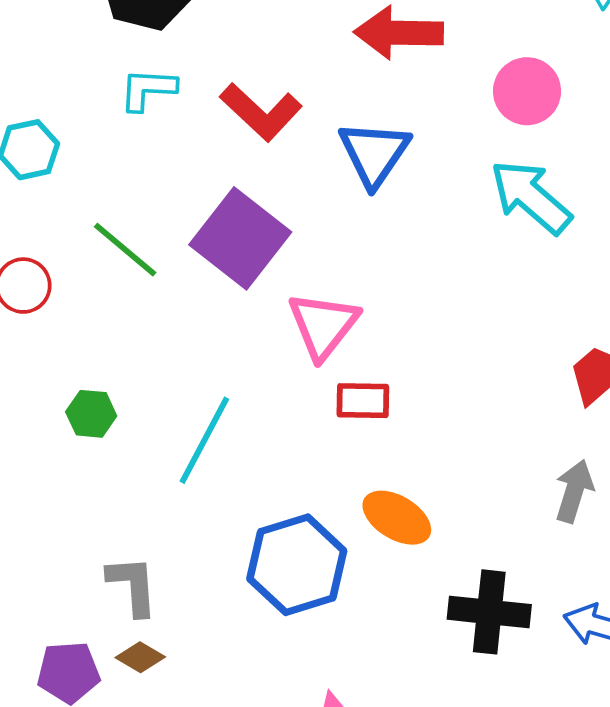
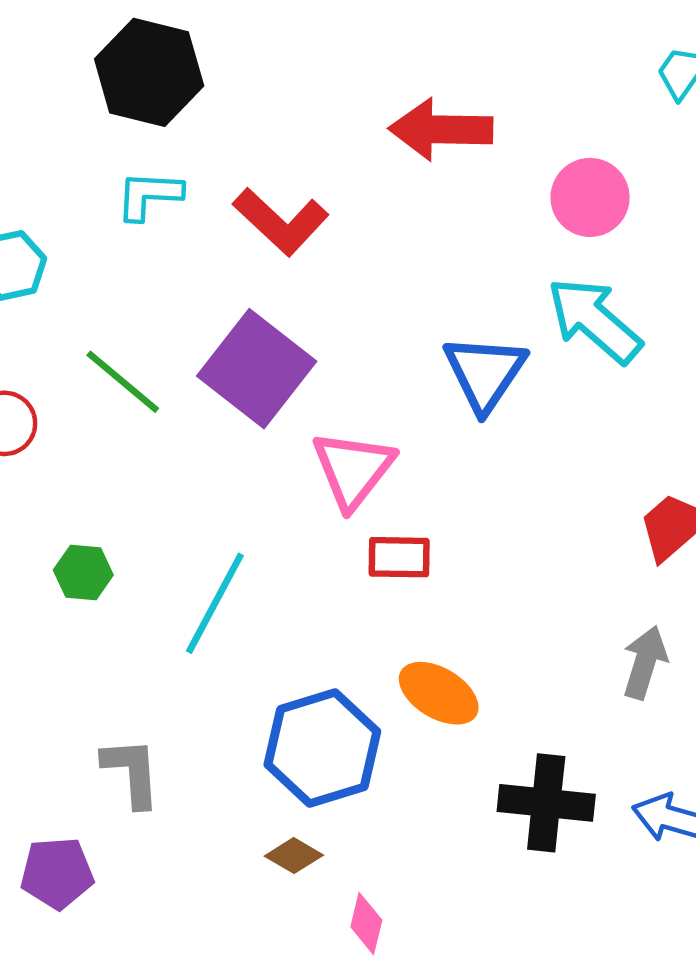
blue triangle: (374, 153) -> (485, 373), moved
brown diamond: (140, 657) -> (294, 856), moved

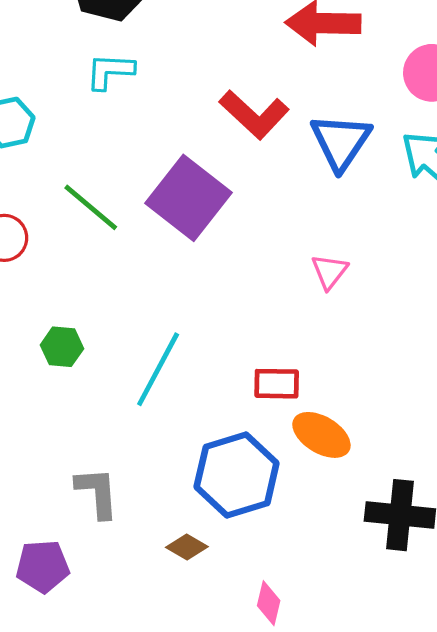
red L-shape: (281, 222) -> (254, 115), moved
blue triangle: (485, 373) -> (341, 142), moved
pink triangle: (353, 469) -> (329, 272), moved, size x0.6
red rectangle: (399, 557) -> (277, 384), moved
brown diamond: (294, 856) -> (187, 547), moved

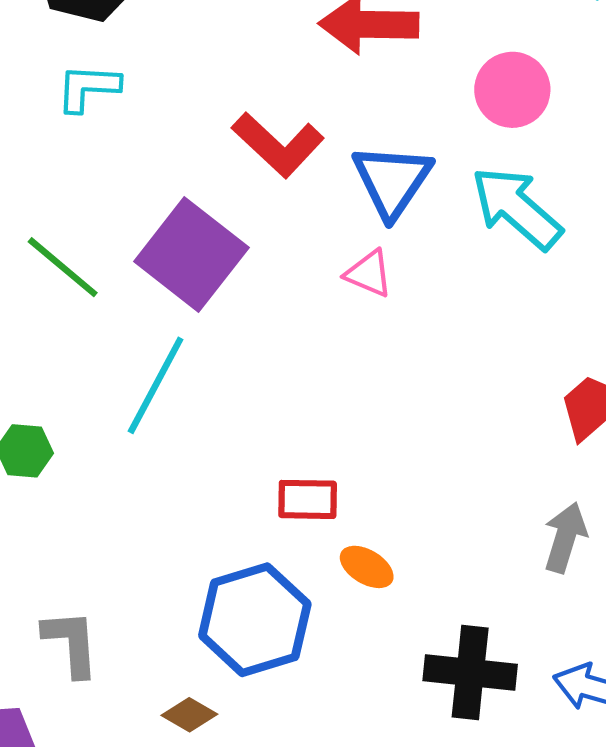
pink triangle: (329, 272) -> (369, 273), moved, turned -45
cyan line: (158, 369) -> (156, 385), moved
orange ellipse: (321, 435) -> (367, 567), size x0.7

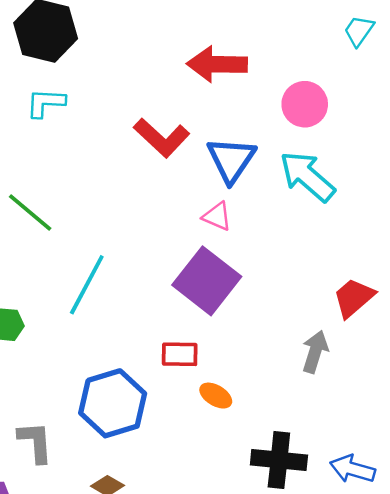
purple square: (191, 254) -> (207, 281), moved
gray arrow: (565, 537) -> (315, 352), moved
blue hexagon: (255, 620) -> (113, 403), moved

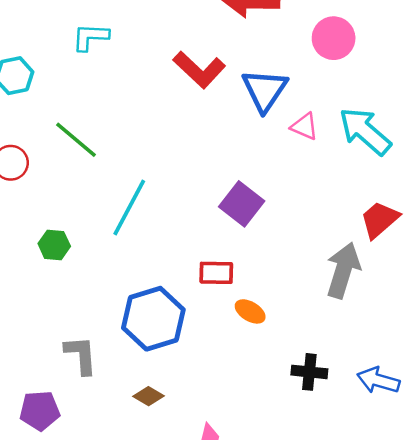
cyan arrow: (307, 176) -> (365, 131), moved
pink triangle: (217, 216) -> (305, 126), moved
purple square: (207, 281) -> (242, 204), size x0.7
gray arrow: (315, 352) -> (343, 270), size x1.4
black cross: (279, 460) -> (309, 372), size x0.7

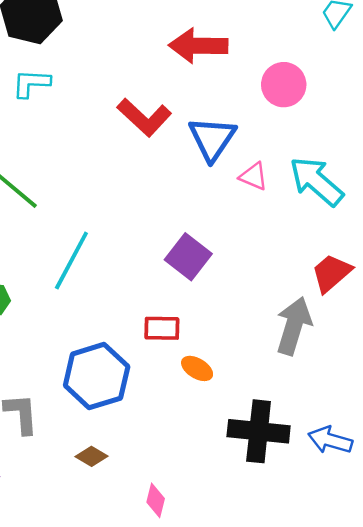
black cross: (309, 372) -> (259, 431), size x1.6

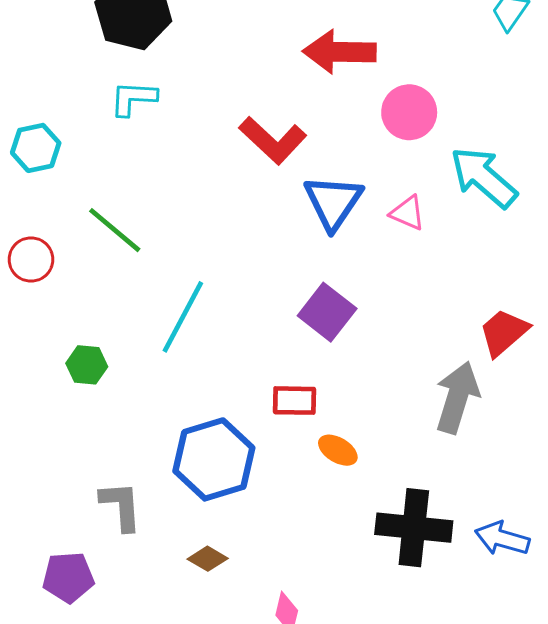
pink circle: (284, 85) -> (409, 112), moved
blue triangle: (212, 139) -> (333, 202), moved
cyan arrow: (316, 181) -> (484, 177), moved

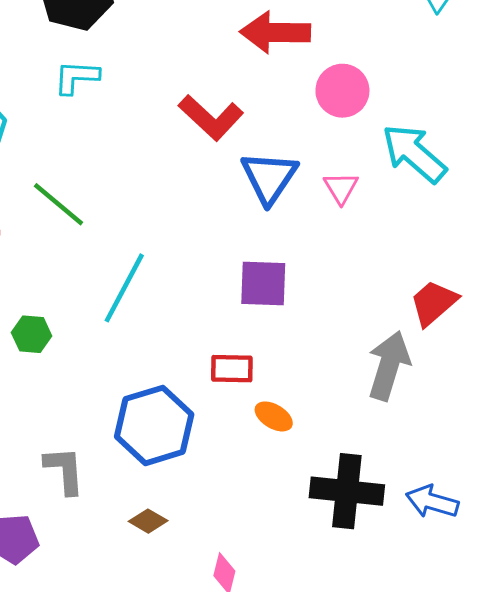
pink triangle: (408, 213) -> (341, 188), turned 36
purple square: (327, 312) -> (263, 283), turned -36

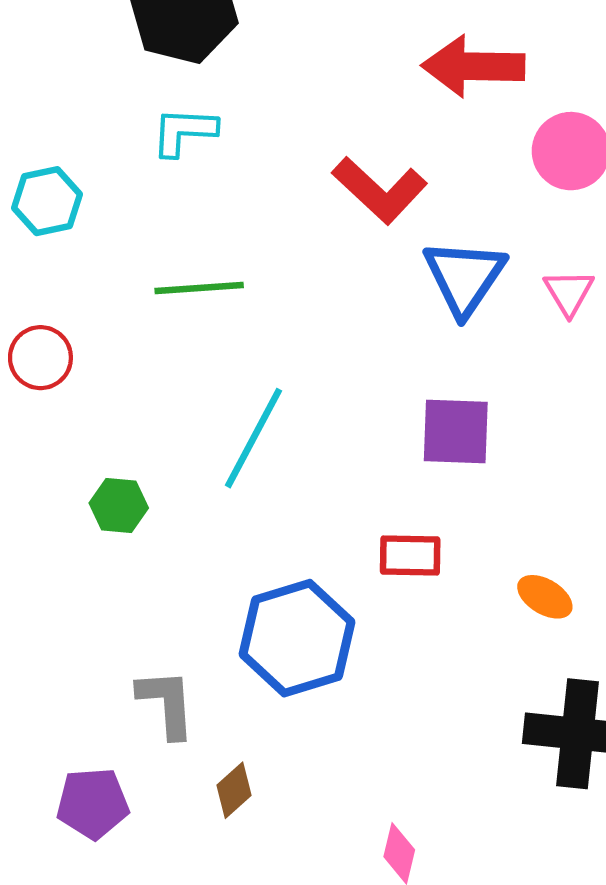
green line: (58, 204) -> (199, 288), moved, turned -44
orange ellipse: (274, 416) -> (545, 597), moved
brown diamond: (148, 521) -> (234, 790), moved, turned -72

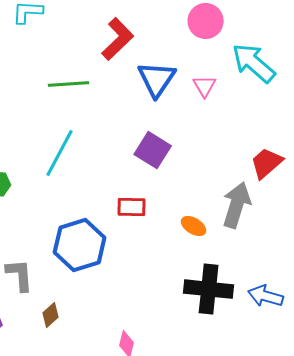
red L-shape: (380, 190) -> (118, 39), turned -87
green line: (199, 288) -> (69, 84), moved
purple square: (456, 432) -> (153, 150), turned 30

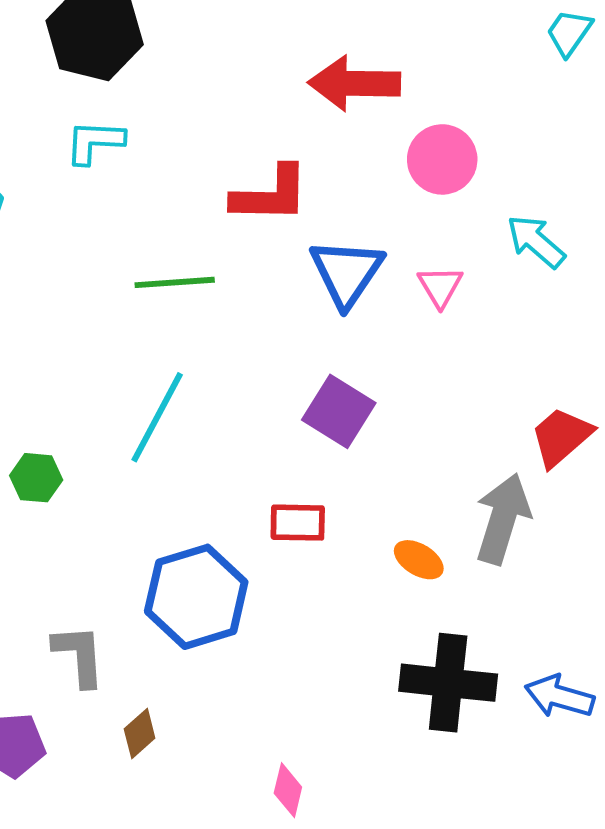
red L-shape: (118, 39) -> (270, 195), turned 45
cyan arrow: (254, 63) -> (536, 241), size x0.7

